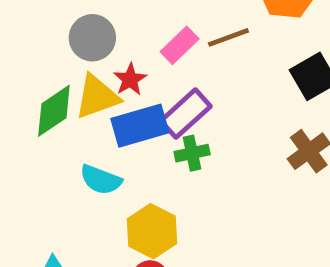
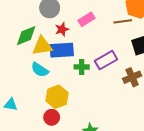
brown line: (228, 37) -> (123, 21), moved
yellow triangle: (97, 97) -> (42, 46), moved
purple rectangle: (186, 114) -> (106, 60), moved

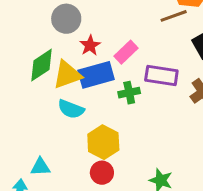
pink rectangle: (86, 19) -> (126, 52), moved
purple rectangle: (106, 60) -> (161, 76), turned 50

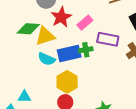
red star: (90, 45) -> (61, 17), size x1.5
green diamond: (41, 65) -> (28, 29), turned 35
blue rectangle: (96, 75) -> (69, 54), moved

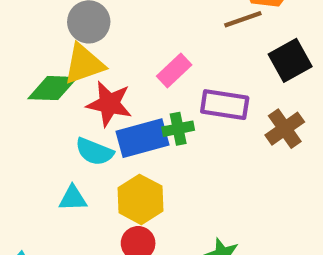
red star: (61, 17) -> (109, 104), moved, turned -30
yellow triangle: (45, 36) -> (84, 64), moved
cyan triangle: (24, 97) -> (73, 198), moved

